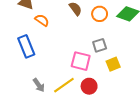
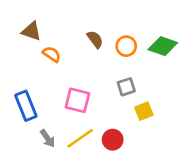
blue rectangle: (26, 46) -> (26, 106), moved
pink square: (81, 61) -> (77, 100), moved

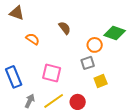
brown triangle: (31, 31) -> (17, 13), moved
orange circle: (126, 46) -> (95, 45), moved
gray arrow: (48, 138) -> (30, 101), turned -120

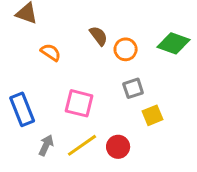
orange circle: (95, 45) -> (126, 49), moved

